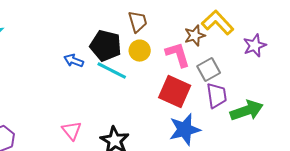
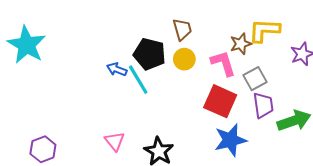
yellow L-shape: (218, 23) -> (264, 30), turned -44
cyan line: (112, 71) -> (138, 80), moved, turned 32

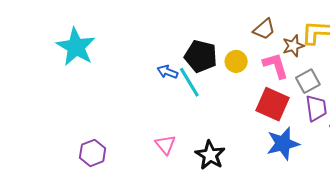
brown trapezoid: (182, 29) -> (264, 29), moved, turned 65

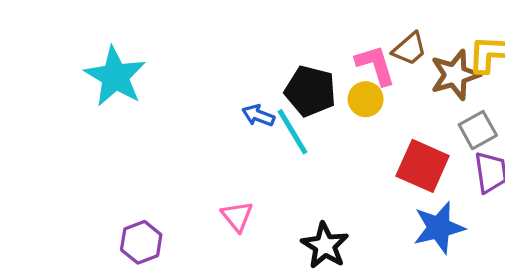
brown star: (293, 46) -> (455, 75), size x1.4
pink L-shape: (276, 66) -> (375, 65), moved
pink triangle: (165, 145) -> (237, 216), moved

